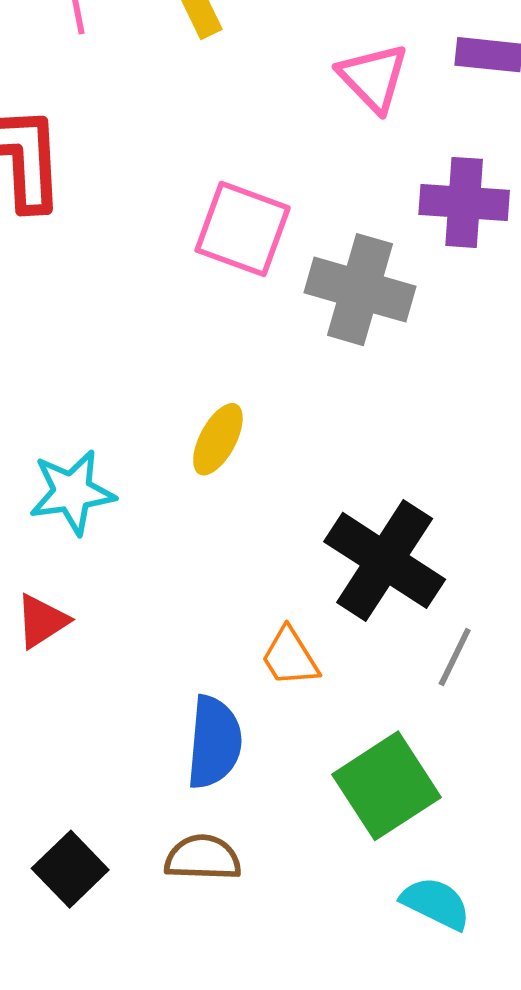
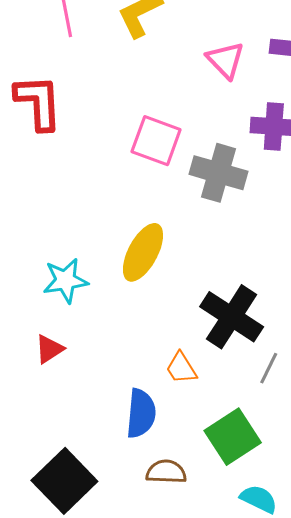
yellow ellipse: (218, 439) -> (143, 252), size x1.5
brown semicircle: (203, 858) -> (166, 472), moved
black square: (70, 869) -> (64, 481), size x1.6

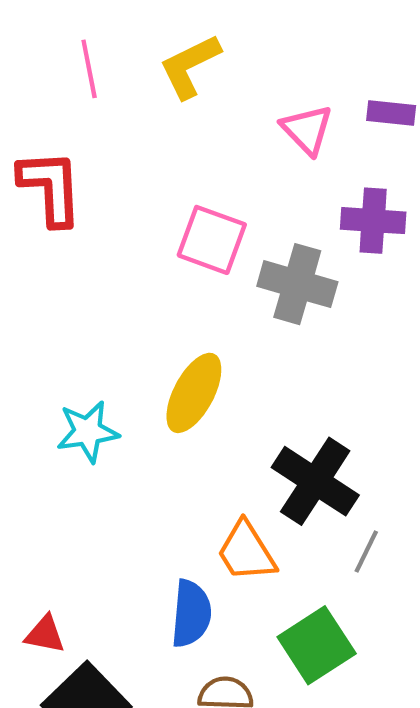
red triangle: (49, 349) -> (45, 634), moved, turned 44
orange trapezoid: (181, 368) -> (246, 552), size x1.4

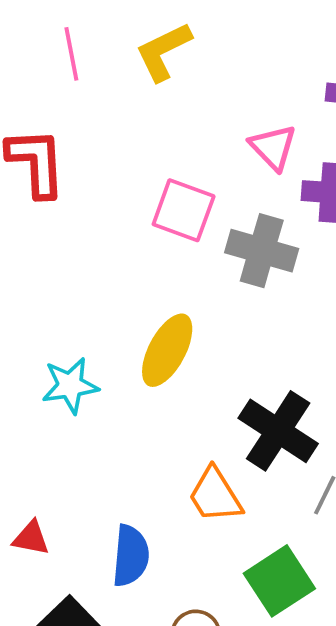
pink triangle: (307, 130) -> (273, 147), moved
blue semicircle: (191, 614) -> (131, 556), moved
red triangle: (45, 634) -> (31, 538), moved

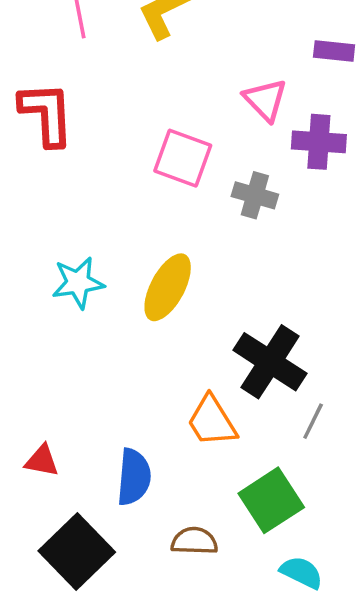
gray cross: (262, 251) -> (255, 195), size x0.7
cyan star: (70, 385) -> (78, 283), moved

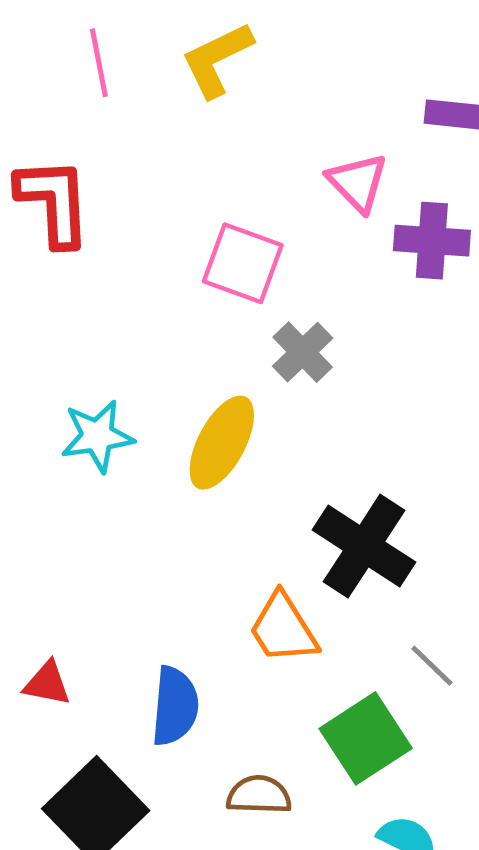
gray cross: (255, 195) -> (303, 352), moved, turned 30
gray line: (313, 421) -> (432, 666), moved, turned -72

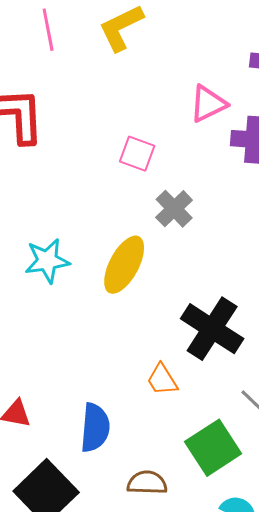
pink triangle: (358, 182) -> (208, 104), turned 48
pink square: (243, 263) -> (137, 154), size x0.7
orange trapezoid: (283, 629) -> (162, 380), size x0.7

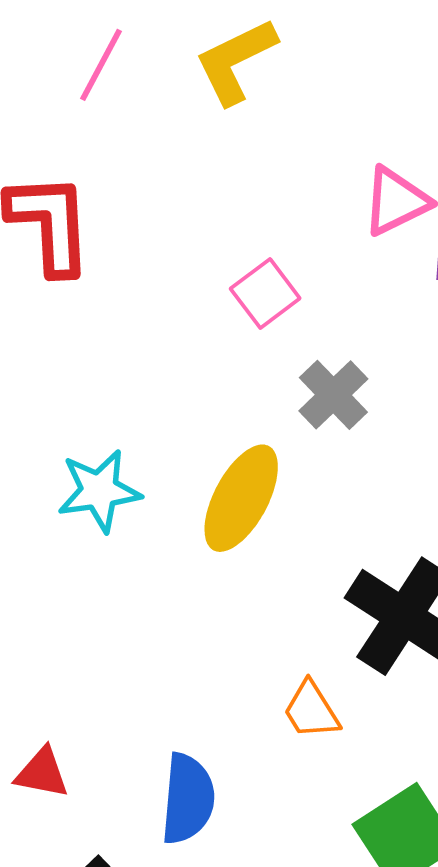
pink line: (48, 30) -> (101, 65), turned 39
pink square: (137, 154) -> (265, 293), turned 33

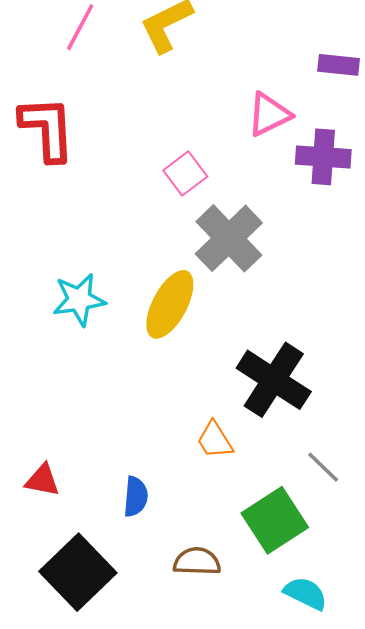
gray cross: (333, 395) -> (229, 238), size x1.5
blue semicircle: (188, 799) -> (136, 497), size x0.7

